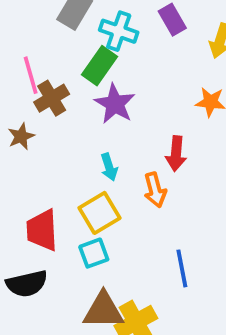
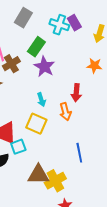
cyan cross: (119, 31) -> (59, 25), moved
yellow square: (100, 213) -> (36, 124), turned -35
cyan square: (94, 253) -> (18, 147), moved

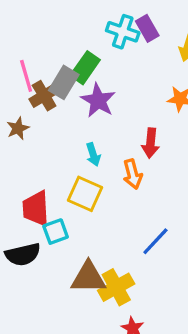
gray rectangle: (23, 18) -> (64, 82), moved
blue line: (79, 153) -> (155, 241), turned 54

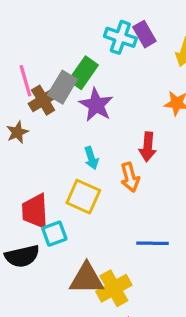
blue line: (155, 241) -> (153, 243), turned 48

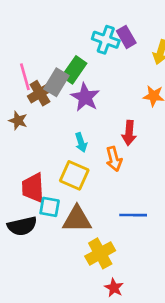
brown star: (17, 132) -> (18, 121), turned -30
cyan square: (54, 234) -> (50, 207), turned 30
brown triangle: (87, 279) -> (77, 219), moved

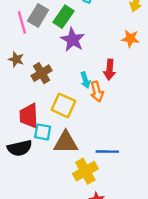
gray rectangle: (56, 82) -> (38, 15), moved
brown cross: (40, 93) -> (42, 73), moved
cyan arrow: (81, 142) -> (85, 80), moved
blue line: (133, 215) -> (107, 152), moved

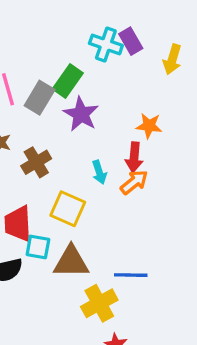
gray rectangle: (38, 15) -> (40, 98), moved
orange star: (130, 39) -> (149, 126), moved
orange arrow: (97, 92) -> (134, 182), moved, turned -114

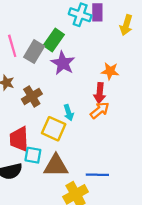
purple rectangle: (131, 41) -> (97, 12), turned 30
cyan arrow: (99, 172) -> (69, 113), moved

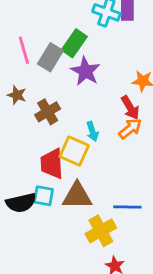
red arrow: (100, 93) -> (130, 108), turned -36
red trapezoid: (19, 139) -> (52, 164), moved
cyan square: (33, 155) -> (43, 196), moved

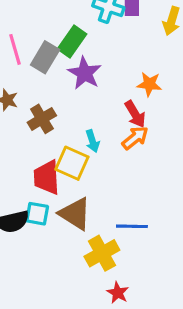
brown triangle: (77, 196) -> (75, 214), turned 32

